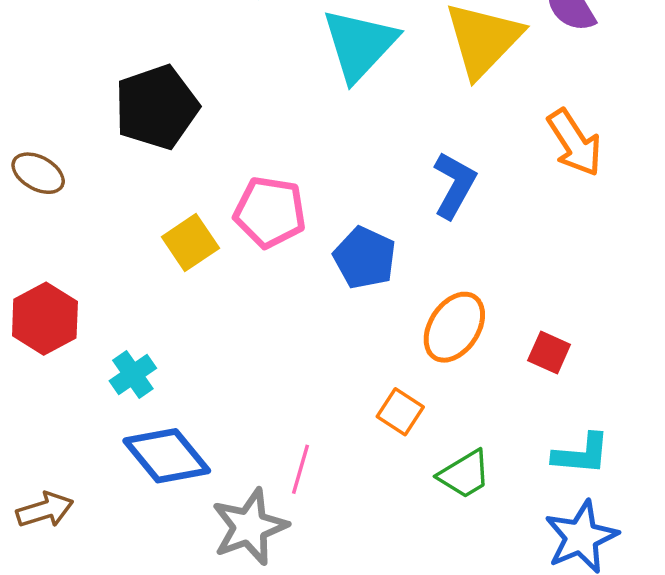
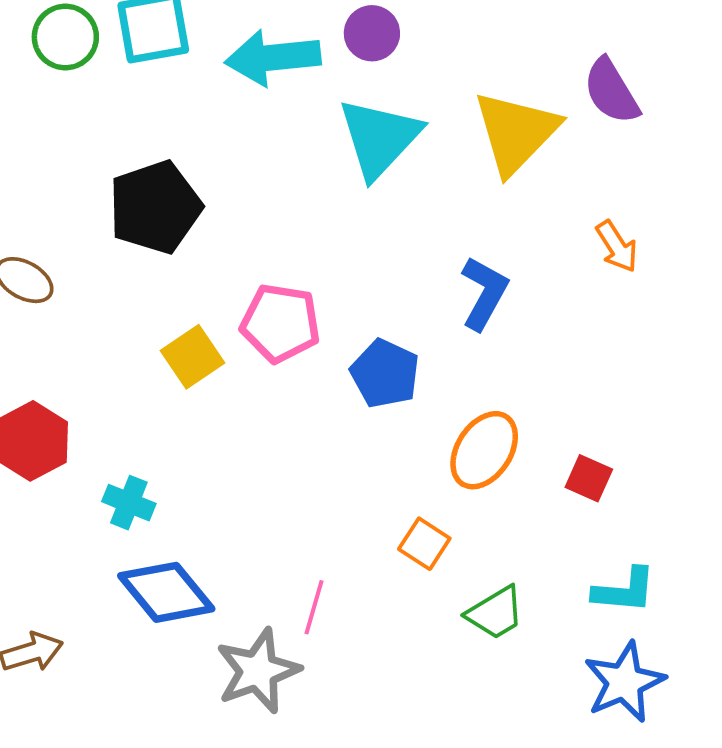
orange arrow: (574, 143) -> (617, 246), size x0.7
cyan cross: (133, 375) -> (129, 503), turned -33

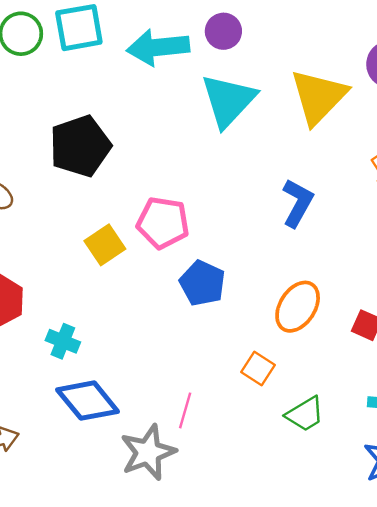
blue pentagon: (385, 374) -> (202, 283), moved

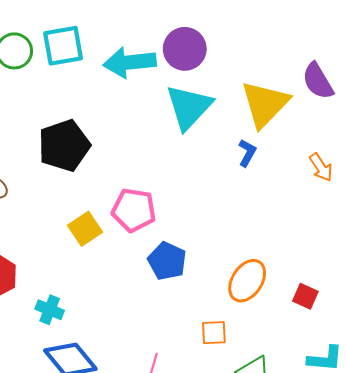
purple circle: (223, 31) -> (185, 49), size x1.4
blue L-shape: (298, 203) -> (247, 153), moved, size x0.7
orange square: (258, 368) -> (214, 333), turned -36

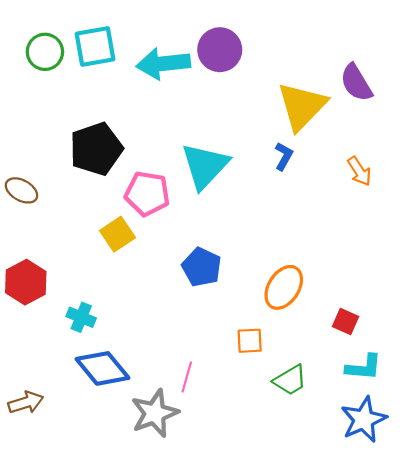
cyan triangle: (189, 107) -> (205, 166), moved
pink pentagon: (134, 210) -> (147, 194), moved
red square: (305, 296) -> (346, 322), moved

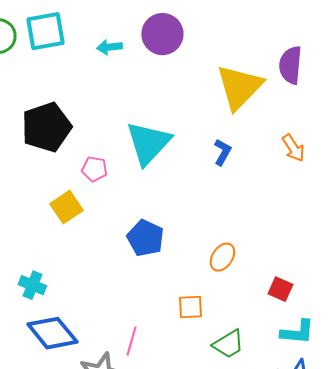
cyan arrow: (163, 64) -> (109, 47), size x0.5
purple semicircle: (356, 83) -> (290, 65), turned 36
blue L-shape: (284, 156) -> (222, 152), moved
pink pentagon: (147, 194) -> (94, 169), size x0.6
orange ellipse: (284, 287) -> (222, 257), size x0.7

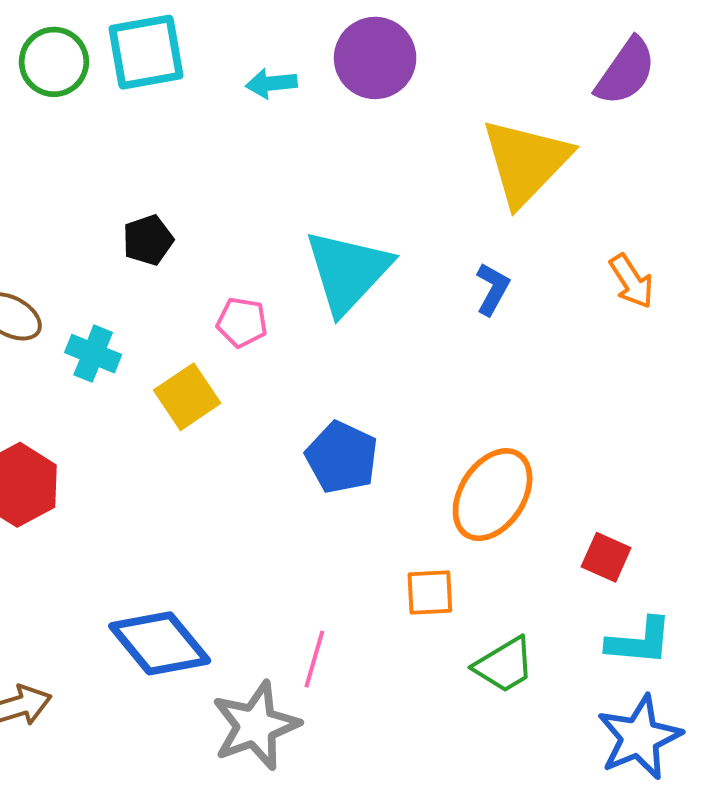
purple semicircle: (290, 65) -> (626, 72), moved, turned -150
black pentagon: (46, 127) -> (148, 240), size x0.5
orange ellipse: (222, 257) -> (493, 495), size x1.6
cyan cross: (32, 285) -> (93, 354), moved

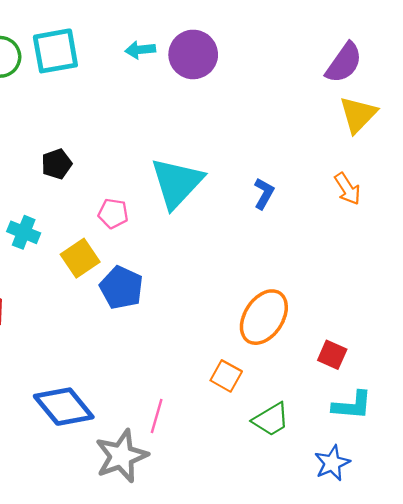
cyan arrow: (271, 83) -> (140, 50), moved
yellow triangle: (526, 162) -> (358, 115), moved, size x0.7
blue pentagon: (342, 457) -> (121, 288), moved
orange square: (430, 592) -> (226, 376), turned 32
blue star: (639, 737) -> (332, 463), moved, size x0.7

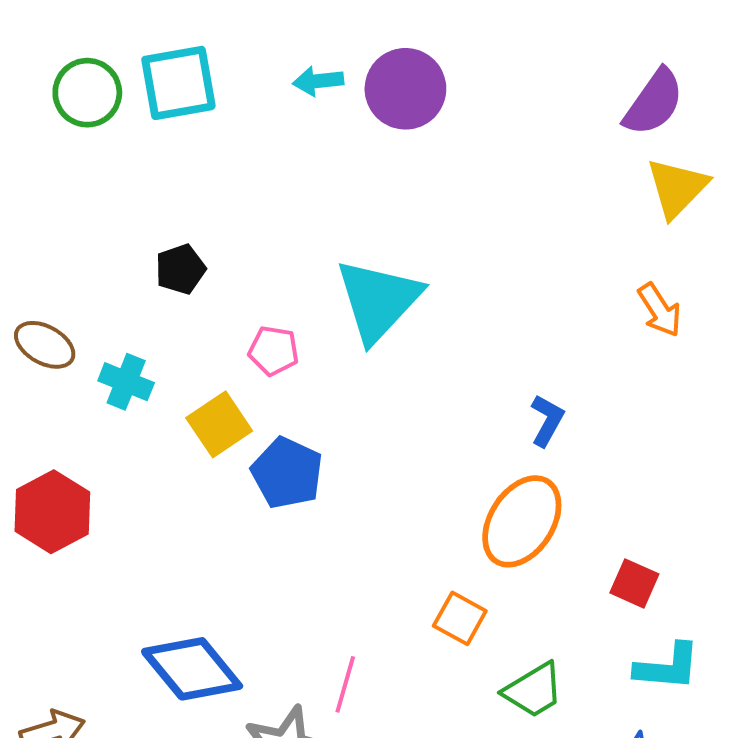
blue L-shape: (264, 193) -> (547, 421), moved

